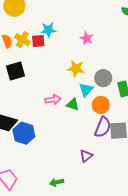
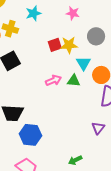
red square: (38, 41) -> (55, 45), moved
gray circle: (103, 78) -> (96, 36), moved
blue hexagon: (24, 133) -> (30, 135), moved

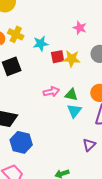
cyan star: (33, 13) -> (41, 44), moved
cyan triangle: (83, 63) -> (74, 111), moved

